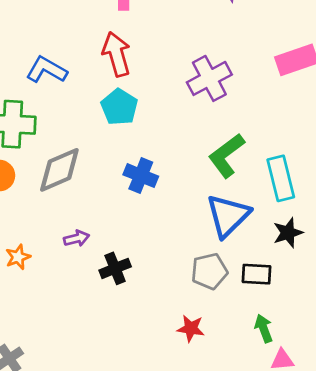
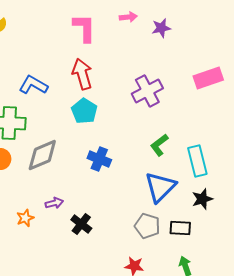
green L-shape: (227, 156) -> (159, 145), size x0.7
orange star: (18, 257) -> (25, 218), moved
black cross: (115, 268) -> (81, 224), turned -30
gray pentagon: (209, 271) -> (147, 226), turned 30

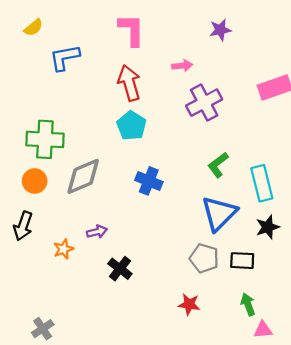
pink arrow: (128, 17) -> (182, 66), moved
blue L-shape: (33, 85) -> (65, 58), moved, turned -40
black cross: (81, 224) -> (120, 269), moved

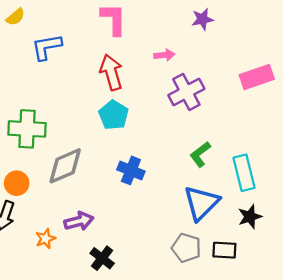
orange circle: (35, 181) -> (17, 183), moved
purple arrow: (97, 232) -> (79, 221), size x1.4

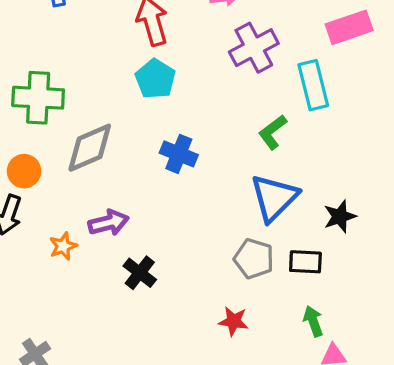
cyan rectangle: (244, 173) -> (313, 85), moved

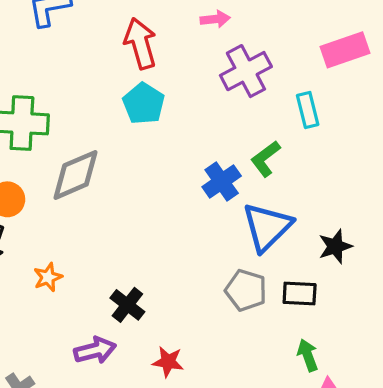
cyan rectangle: (313, 85) -> (308, 110), size x0.7
blue cross: (179, 154) -> (222, 181), moved, turned 33
purple arrow: (108, 223) -> (95, 350), moved
red star: (233, 321) -> (168, 362), moved

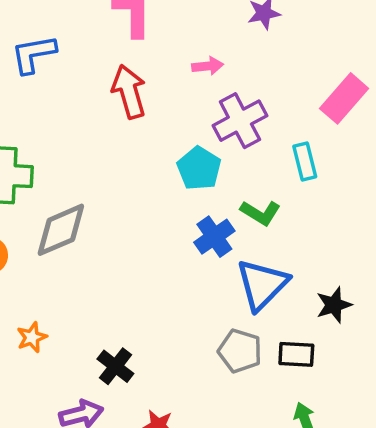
pink rectangle: (345, 50) -> (344, 98), turned -30
cyan pentagon: (144, 104) -> (199, 168), moved
green L-shape: (265, 159) -> (260, 213), turned -111

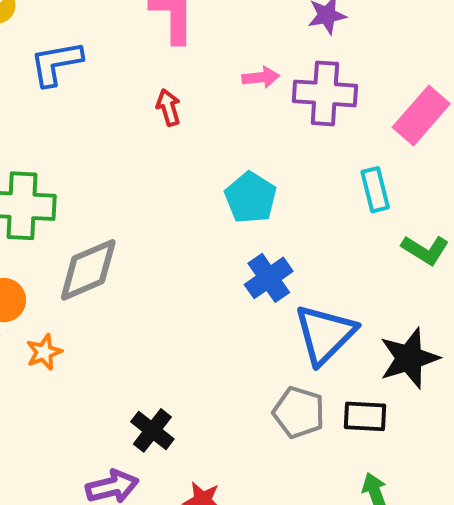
red arrow: (129, 92) -> (168, 107), size x0.6
purple cross: (240, 121) -> (325, 93), moved, turned 32
green L-shape: (260, 213) -> (425, 250), moved
black star: (334, 305) -> (409, 358), size x1.4
orange star: (32, 337) -> (44, 352), moved

